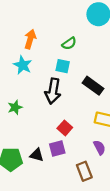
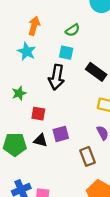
red square: (65, 128) -> (38, 114), moved, turned -32

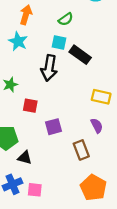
black rectangle: (96, 72) -> (80, 55), moved
black triangle: (40, 140) -> (25, 158), moved

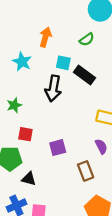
orange arrow: (26, 15) -> (45, 37), moved
green semicircle: (66, 19) -> (87, 39), moved
red square: (30, 106) -> (25, 134), moved

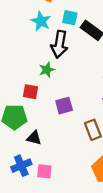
cyan star: (22, 62) -> (41, 21), moved
green star: (14, 105) -> (47, 70), moved

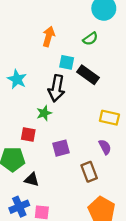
cyan star: (41, 21) -> (17, 79), moved

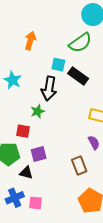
orange arrow: (49, 36) -> (30, 41), moved
green semicircle: (90, 39) -> (80, 43), size x1.6
purple square: (61, 148) -> (39, 154), moved

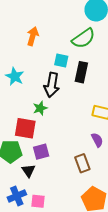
black rectangle: (78, 76) -> (81, 72), turned 66
red square: (23, 131) -> (25, 128), size x1.5
black triangle: (26, 173) -> (28, 171), turned 40

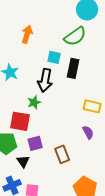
brown rectangle: (82, 163) -> (62, 154), moved

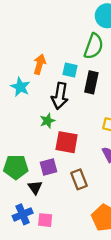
orange arrow: (27, 34) -> (39, 64), moved
green semicircle: (75, 36) -> (94, 46), turned -35
red square: (20, 121) -> (67, 142), moved

